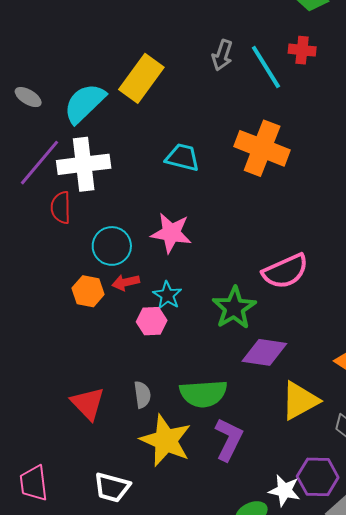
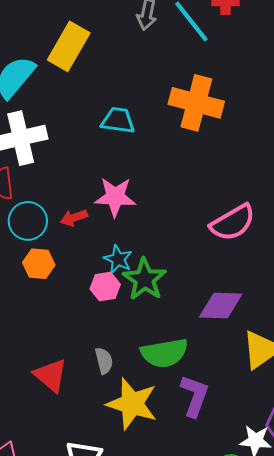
cyan circle: (112, 246) -> (28, 221), moved
red arrow: (126, 282) -> (74, 218), moved
green star: (234, 308) -> (145, 279), moved

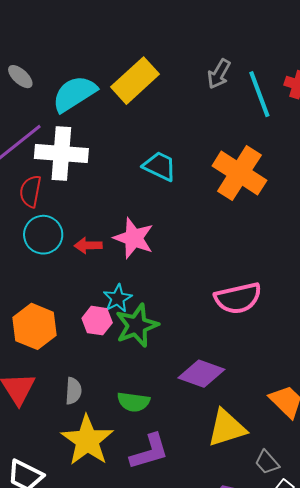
orange hexagon: (39, 264) -> (35, 326), moved, size x1.4
green semicircle: (164, 353) -> (133, 402), size x0.7
purple L-shape: (195, 396) -> (149, 452), turned 36

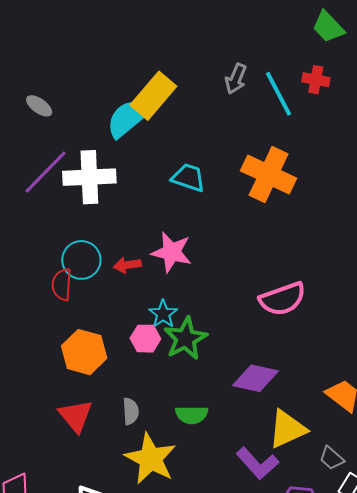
cyan semicircle: (74, 94) -> (128, 118), moved
red semicircle: (30, 191) -> (62, 284), moved
purple L-shape: (149, 452) -> (257, 463), moved, turned 72

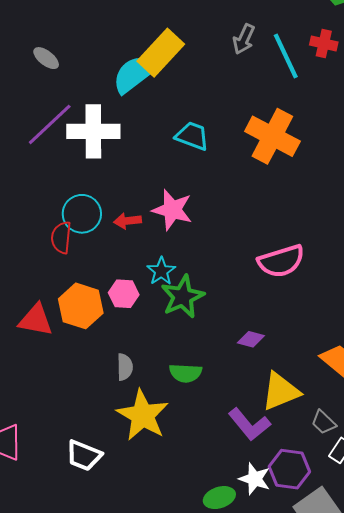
pink hexagon: (145, 339) -> (124, 294), moved
purple diamond: (256, 378) -> (251, 339), size x0.6
red triangle: (76, 416) -> (36, 320), moved, turned -42

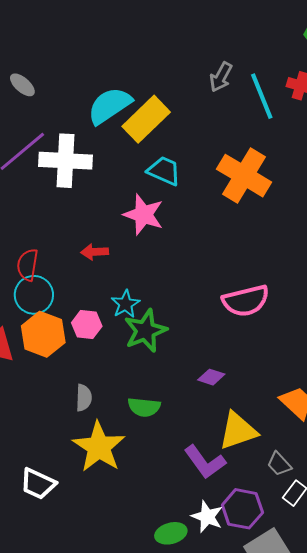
yellow rectangle: (161, 53) -> (146, 119), moved
pink star: (172, 210) -> (144, 215), moved
cyan circle: (82, 214) -> (34, 295), moved

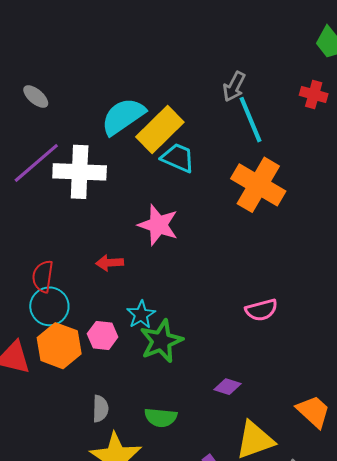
cyan line: (262, 96) -> (251, 120), moved
cyan trapezoid: (164, 171) -> (178, 158), moved
pink semicircle: (246, 301) -> (261, 310), size x0.7

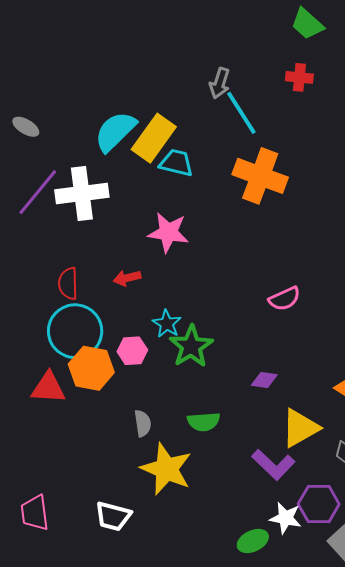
red semicircle: (43, 276) -> (68, 283), moved
cyan circle: (49, 306) -> (75, 331), size x1.4

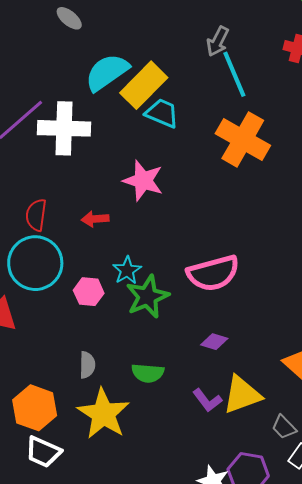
gray ellipse: (26, 127) -> (69, 18), moved
pink semicircle: (284, 299) -> (213, 273), moved, size x1.6
orange hexagon: (91, 368) -> (35, 408), moved
purple L-shape: (273, 465) -> (207, 400), moved, size x0.7

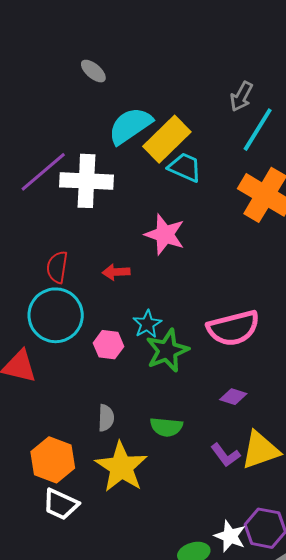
cyan line: (234, 74) -> (258, 130), turned 54

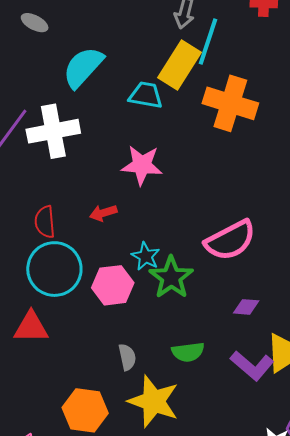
yellow rectangle: (167, 139) -> (179, 65), moved
pink hexagon: (109, 345) -> (113, 285), size x1.4
purple L-shape: (225, 455) -> (252, 366), size x1.4

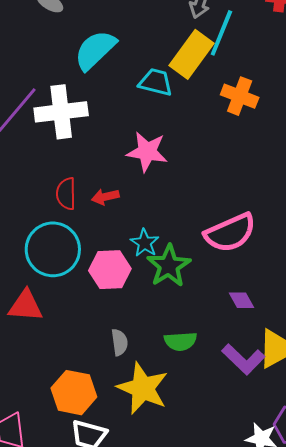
orange cross: (230, 103) -> (240, 96), size x0.7
red semicircle: (45, 222) -> (66, 194), moved
purple diamond: (246, 307) -> (242, 300), turned 52

